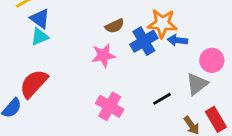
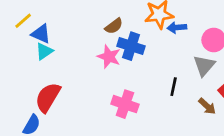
blue cross: (144, 41) -> (131, 46), moved, turned -30
pink star: (103, 55) -> (109, 57), turned -30
black line: (162, 99) -> (174, 87), turned -36

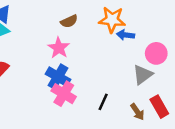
blue cross: (131, 46) -> (58, 77), moved
black line: (174, 87) -> (103, 102), moved

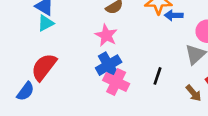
blue cross: (58, 77) -> (109, 65), turned 35
black line: (103, 102) -> (158, 76), moved

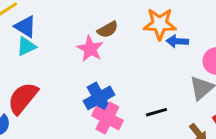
pink star: (106, 35) -> (90, 49), moved
black line: (158, 76) -> (156, 112), turned 54

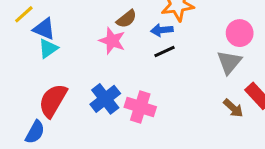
blue arrow: (177, 41) -> (162, 30), moved
blue cross: (99, 98) -> (105, 99), moved
black line: (156, 112) -> (164, 51), moved

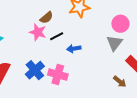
blue arrow: (162, 30) -> (74, 49), moved
black line: (164, 51) -> (57, 36), moved
brown arrow: (233, 108) -> (120, 82), moved

